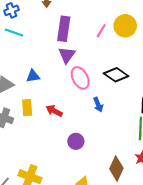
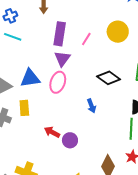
pink line: (101, 31) -> (86, 39), moved
blue triangle: (33, 76) -> (30, 78), size x1.5
pink ellipse: (80, 78) -> (58, 82), moved, turned 45
red arrow: (54, 111) -> (52, 132), moved

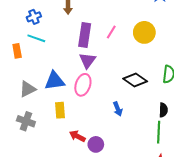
pink line: (86, 39) -> (111, 32), moved
yellow rectangle: (24, 108) -> (60, 110), moved

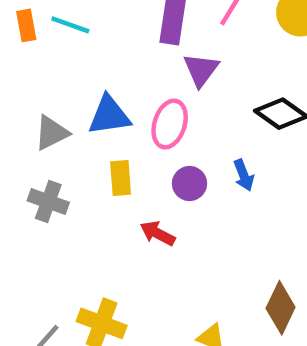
orange rectangle: (17, 51) -> (26, 25), moved
purple triangle: (87, 61) -> (201, 70), moved
purple circle: (96, 144) -> (190, 183), moved

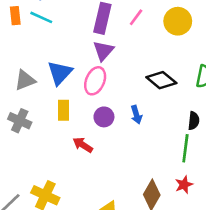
purple triangle: (201, 70) -> (103, 51), moved
blue triangle: (109, 115) -> (60, 73), turned -44

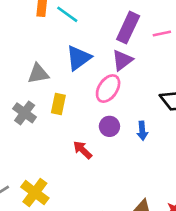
pink line: (136, 17) -> (162, 34), turned 30
blue triangle: (60, 73) -> (78, 58), moved
yellow rectangle: (64, 110) -> (58, 104), moved

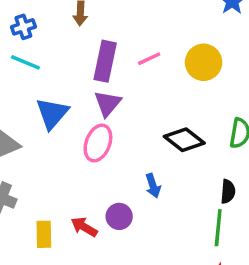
yellow rectangle: (58, 104) -> (44, 234), moved
purple circle: (109, 126) -> (119, 216), moved

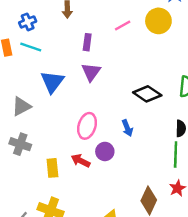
pink line: (149, 59) -> (123, 26), moved
purple rectangle: (105, 61) -> (87, 42), size x0.6
yellow circle: (204, 62) -> (158, 21), moved
pink ellipse: (98, 143) -> (87, 126), moved

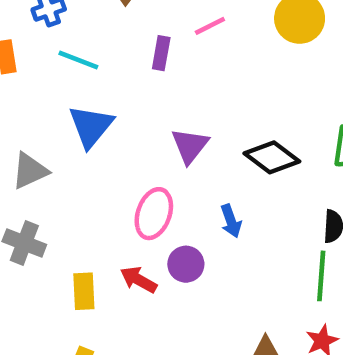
pink line: (123, 26) -> (210, 26), moved
cyan line: (31, 47) -> (78, 60), moved
purple triangle: (91, 72) -> (190, 146), moved

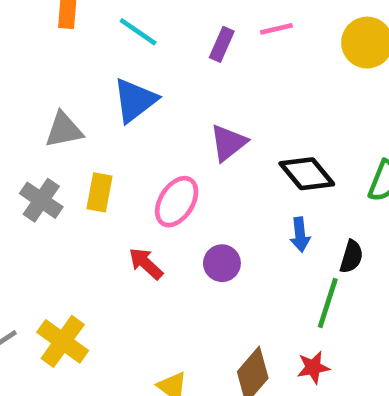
blue arrow: (231, 221) -> (300, 235), moved
purple circle: (186, 264) -> (222, 263), moved
yellow rectangle: (84, 291) -> (100, 192), moved

